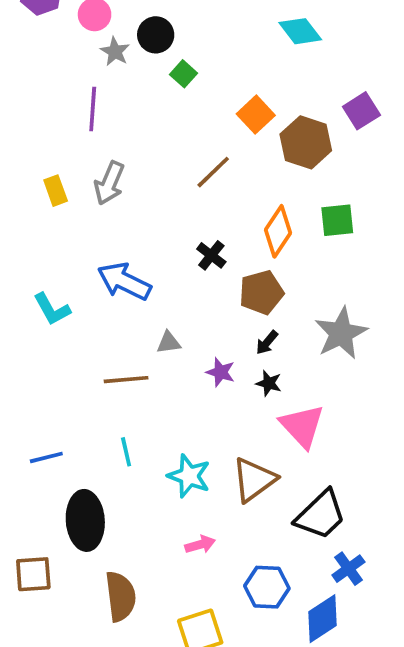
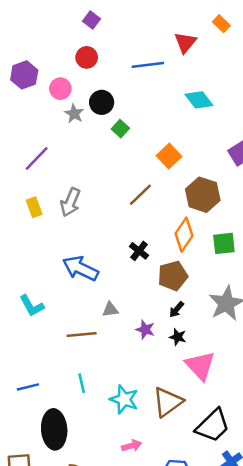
purple line: (93, 109) -> (37, 159), moved, turned 40
brown hexagon: (306, 142) -> (203, 195), moved
green square: (337, 220) -> (224, 243), moved
cyan L-shape: (52, 309) -> (32, 306), moved

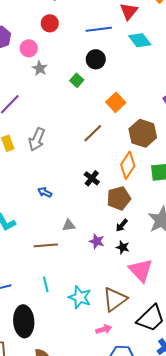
cyan diamond: (199, 100) -> (140, 40), moved
black circle: (102, 102) -> (96, 59), moved
blue arrow: (80, 268) -> (45, 192), size x0.5
pink arrow: (132, 446) -> (104, 329), moved

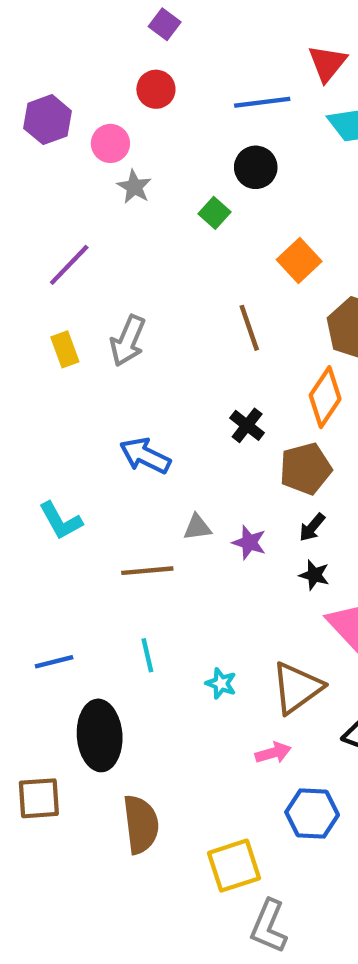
brown line: (93, 133) -> (249, 328), turned -65
blue arrow: (45, 192) -> (145, 456), size x1.6
purple star: (97, 241) -> (249, 542), moved
cyan star: (80, 297) -> (221, 683), size x0.6

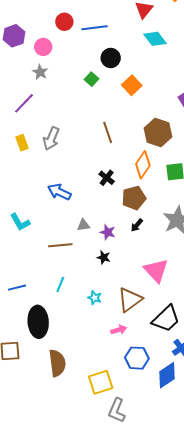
blue line: (262, 102) -> (95, 28), moved
gray star: (134, 187) -> (40, 72), moved
orange square: (299, 261) -> (132, 85), moved
black star: (314, 575) -> (104, 257), moved
cyan line: (147, 655) -> (60, 285), turned 35

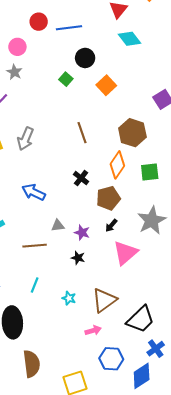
pink triangle: (156, 270) -> (125, 253), moved, turned 32

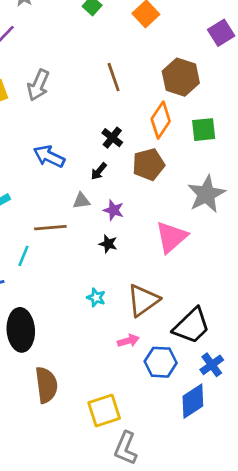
black arrow: (111, 225) -> (99, 171), moved
cyan line: (35, 285) -> (23, 256), moved
blue hexagon: (111, 359) -> (161, 362), moved

